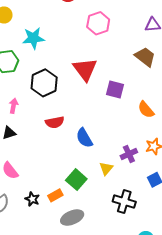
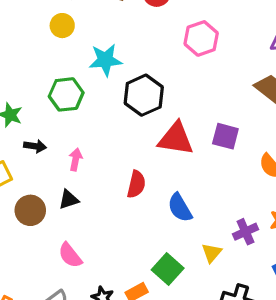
red triangle: (85, 69) -> (176, 139), moved, turned -45
black hexagon: (44, 83) -> (144, 95), moved
red semicircle: (55, 122) -> (136, 184), turned -66

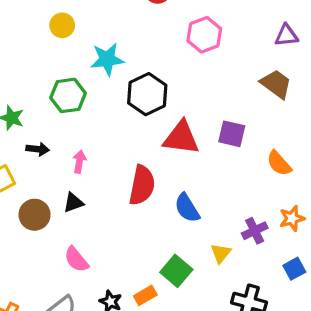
red semicircle: (136, 184) -> (142, 185), size x1.4

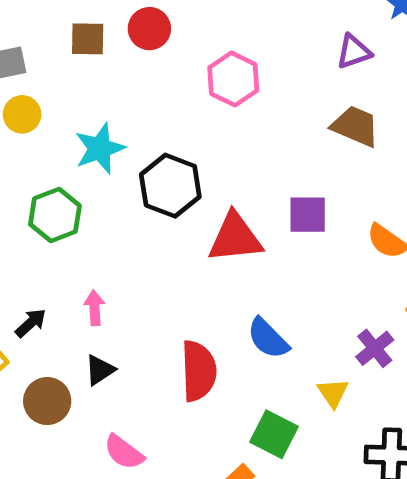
black arrow: (38, 149) -> (31, 323), moved, turned -35
red semicircle: (142, 185) -> (199, 371), moved

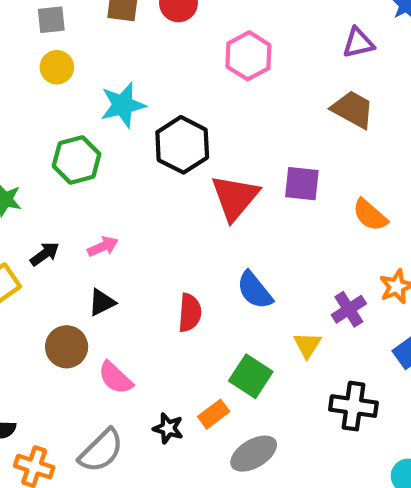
red triangle: (235, 238) -> (235, 197), turned -50
pink arrow: (94, 308) -> (103, 246), turned 64
red semicircle: (199, 371) -> (190, 313), size x0.7
brown circle: (47, 401) -> (67, 347), moved

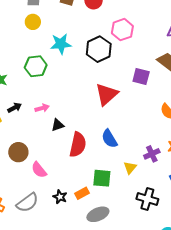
black hexagon: (182, 145) -> (99, 49), moved
purple square: (302, 184) -> (141, 77), moved
black triangle: (102, 302) -> (58, 125), moved
red semicircle: (190, 313) -> (78, 145), size x1.4
green square: (251, 376) -> (102, 178), turned -36

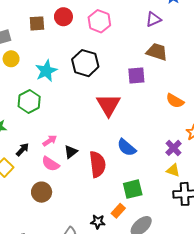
pink hexagon: (122, 30) -> (99, 21), moved
yellow triangle: (130, 168) -> (173, 170), moved, turned -32
pink semicircle: (39, 170) -> (51, 164), moved

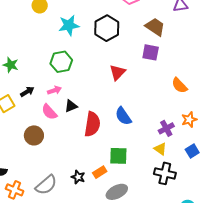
brown trapezoid: (157, 52) -> (155, 27), moved
green hexagon: (29, 102) -> (61, 62), moved
red triangle: (109, 105) -> (117, 72), size x0.7

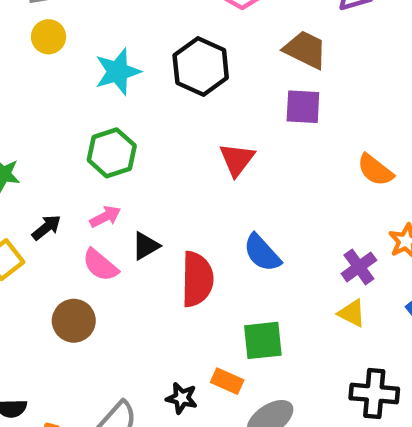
orange rectangle: (100, 172) -> (227, 381), turned 64
black cross: (165, 173) -> (374, 393), moved

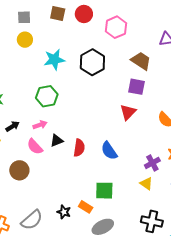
red triangle: (237, 159) -> (128, 112), moved
red semicircle: (197, 279) -> (79, 148), moved, size x0.7

